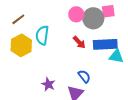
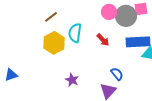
red arrow: (79, 42) -> (103, 40), moved
purple star: (48, 84) -> (72, 80), moved

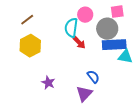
gray circle: (126, 16) -> (107, 29), moved
cyan semicircle: (75, 33) -> (71, 28), moved

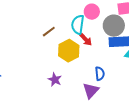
brown line: (27, 20) -> (49, 32), moved
yellow hexagon: (30, 46) -> (69, 51), moved
blue semicircle: (93, 77) -> (100, 74), turned 32

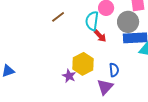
brown line: (49, 32) -> (58, 17), moved
yellow hexagon: (69, 51) -> (83, 64), moved

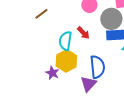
cyan semicircle: (92, 21) -> (65, 41), moved
blue semicircle: (114, 70) -> (97, 67), size x1.6

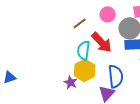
brown line: (41, 14) -> (80, 23), moved
red arrow: (83, 33) -> (102, 42), size x1.6

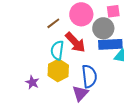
pink circle: (108, 14) -> (81, 14), size x1.5
purple star: (71, 82) -> (32, 82), moved

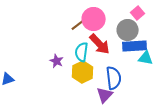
pink square: (113, 11) -> (138, 13), turned -32
pink circle: (81, 14) -> (94, 19), moved
purple star: (32, 82) -> (57, 61), moved

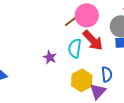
yellow hexagon: (83, 72) -> (82, 80), moved
blue semicircle: (114, 78) -> (107, 74), size x0.7

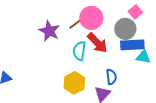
purple star: (50, 57) -> (49, 31), moved, size x1.5
yellow hexagon: (82, 80) -> (74, 83), moved

